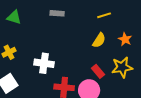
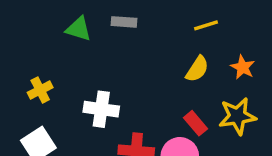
green triangle: (14, 17) -> (79, 29), moved

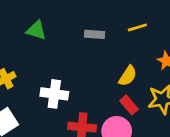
gray rectangle: (124, 22) -> (94, 34), moved
yellow semicircle: (197, 69) -> (128, 76), moved

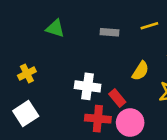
white cross: (54, 94) -> (88, 86), moved
red rectangle: (129, 105) -> (117, 98), moved

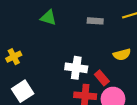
yellow semicircle: (140, 71) -> (122, 54), turned 42
yellow cross: (27, 74) -> (14, 57), moved

